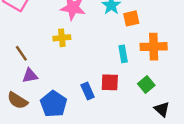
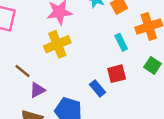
yellow cross: (62, 38) -> (57, 44), size x1.5

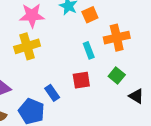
blue rectangle: (97, 88) -> (52, 93), moved

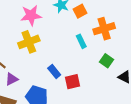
red square: (81, 80) -> (72, 82), moved
blue rectangle: (52, 93) -> (54, 71), moved

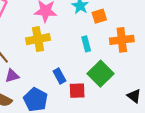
cyan rectangle: (81, 41) -> (86, 44), moved
green square: (107, 61) -> (100, 74), moved, size x1.6

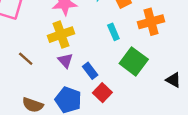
purple triangle: (12, 76) -> (65, 61), moved, turned -48
red square: (77, 91) -> (102, 93), moved, turned -35

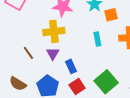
brown line: (26, 59) -> (28, 53), moved
green square: (134, 61) -> (106, 82), moved

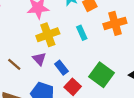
yellow cross: (54, 31) -> (48, 35), moved

